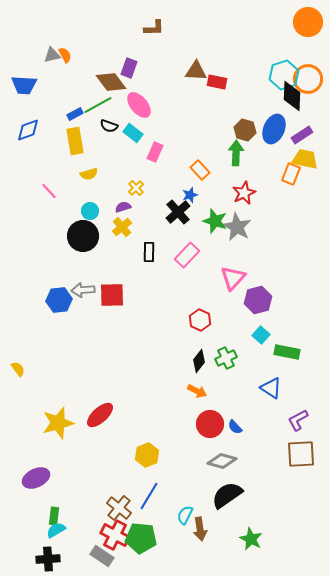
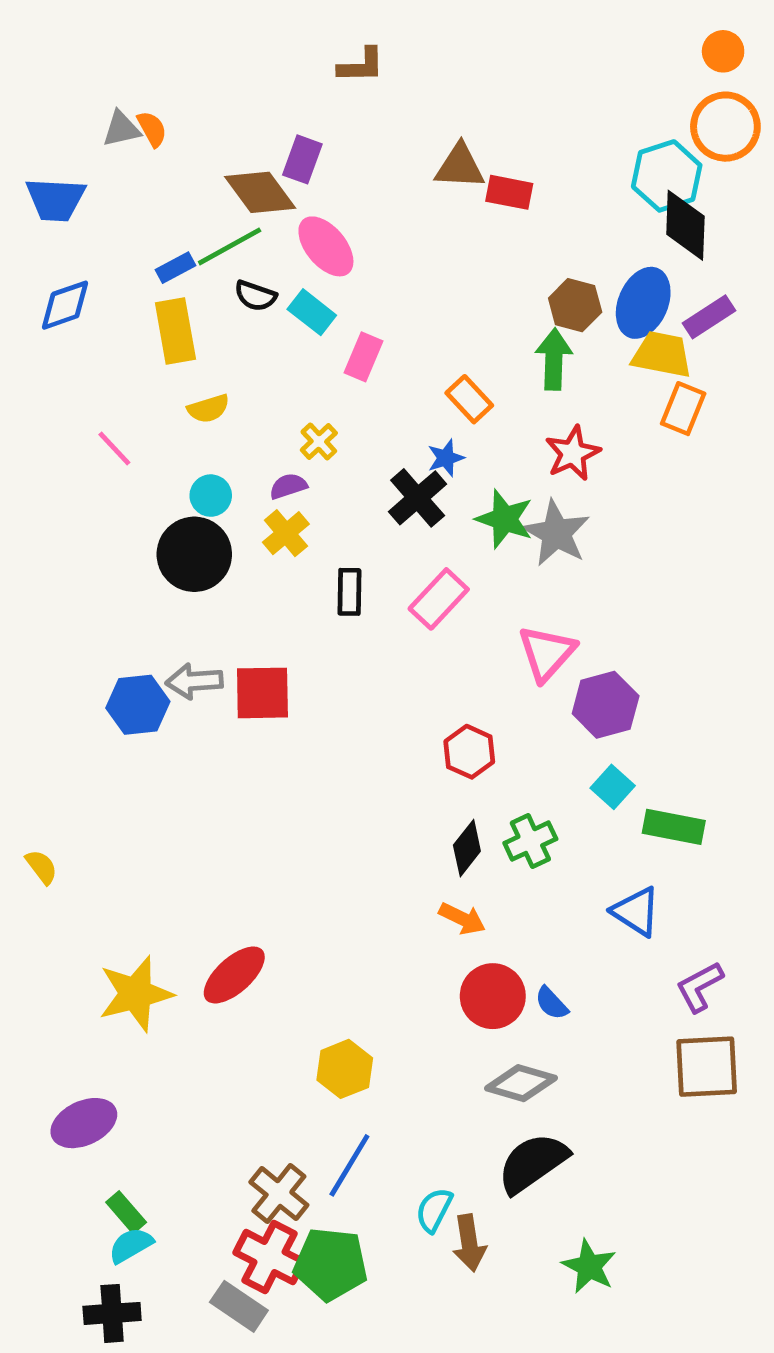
orange circle: (308, 22) -> (723, 51), size x0.6
orange circle: (308, 79) -> (725, 127), moved
yellow trapezoid: (305, 159) -> (662, 355), moved
green rectangle: (54, 516) -> (126, 1212), turned -48

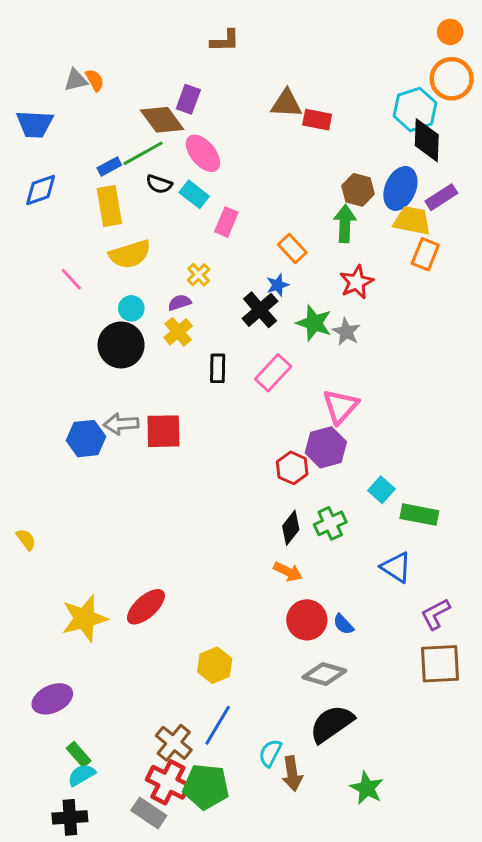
yellow semicircle: (208, 409) -> (130, 254), size x1.6
gray star: (556, 533) -> (346, 332), size x0.7
purple hexagon: (606, 705) -> (326, 447), moved

